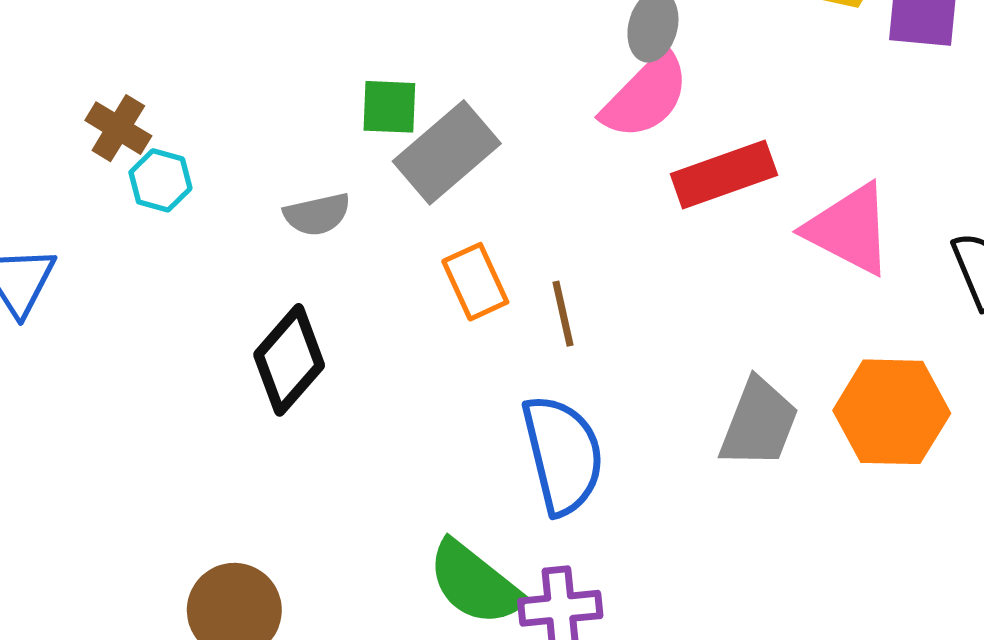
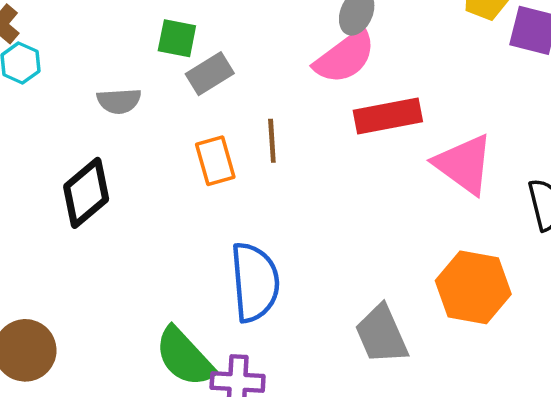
gray rectangle: (447, 152) -> (210, 74), size x0.7
brown line: (563, 314) -> (272, 141), moved
gray trapezoid: (759, 423) -> (381, 334), moved, turned 126

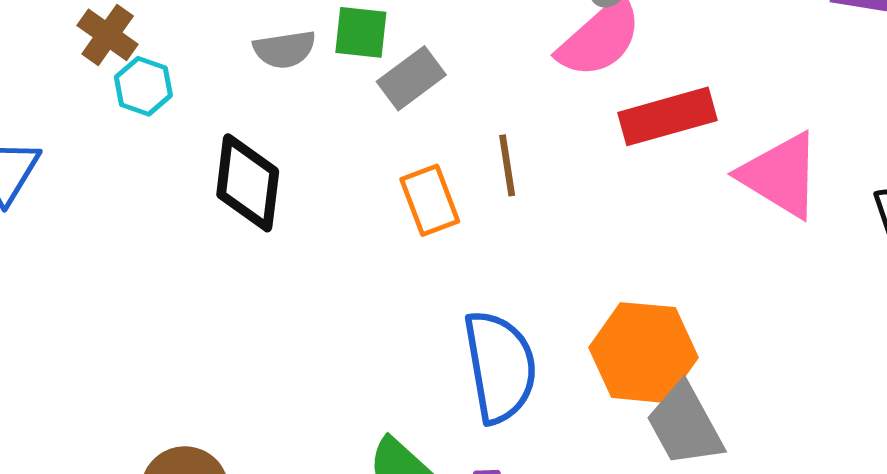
gray semicircle: (119, 101) -> (285, 49), moved
black diamond: (86, 193) -> (248, 183), moved, turned -38
orange hexagon: (473, 287) -> (643, 353), moved

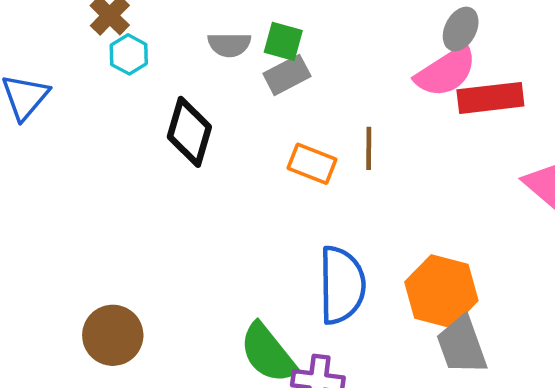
gray rectangle: (411, 78) -> (287, 75), moved
red rectangle: (667, 116) -> (490, 98), moved
orange rectangle: (430, 200) -> (312, 164), turned -57

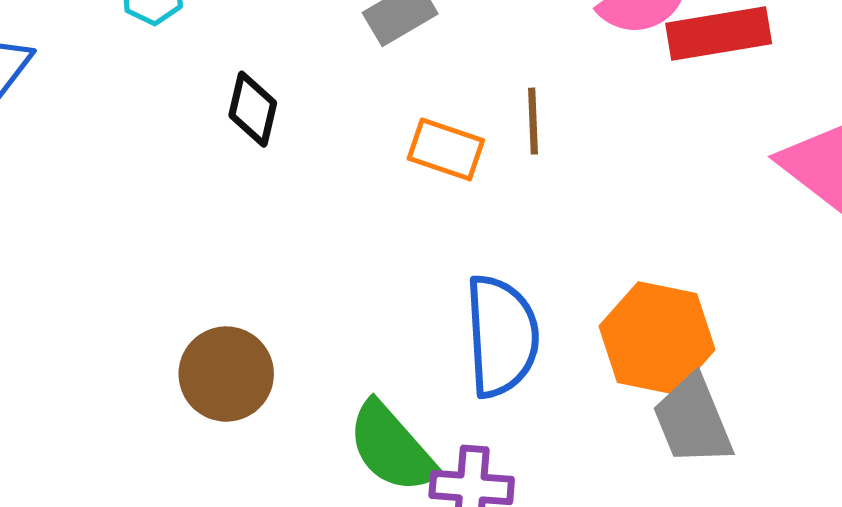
black diamond: (189, 132) -> (253, 109), size x0.7
brown circle: (113, 335) -> (226, 374), moved

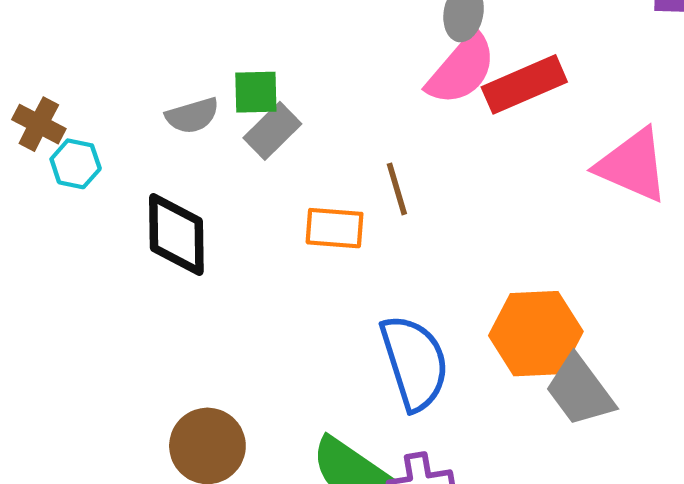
black diamond: (253, 109) -> (176, 234), size x1.5

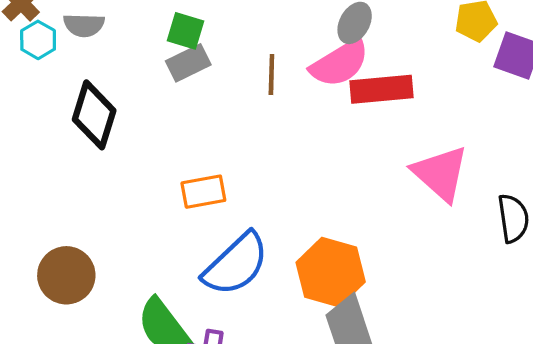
gray semicircle: (192, 116) -> (84, 25), moved
brown line: (397, 189) -> (271, 75), moved
orange rectangle: (335, 228) -> (203, 192), moved, turned -33
blue semicircle: (414, 363) -> (236, 264), turned 46

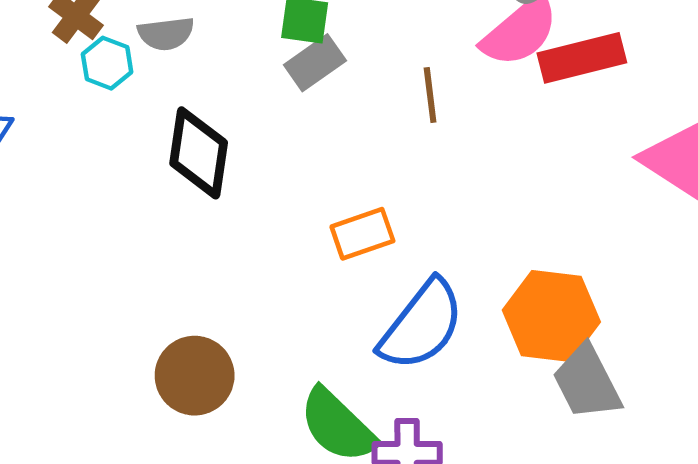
brown line: (271, 75) -> (430, 95), moved

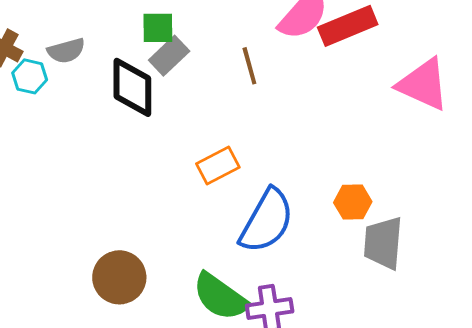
black diamond: (199, 153) -> (132, 87), moved
orange hexagon: (551, 316) -> (353, 202), size x0.6
gray trapezoid: (587, 382) -> (383, 243), turned 40

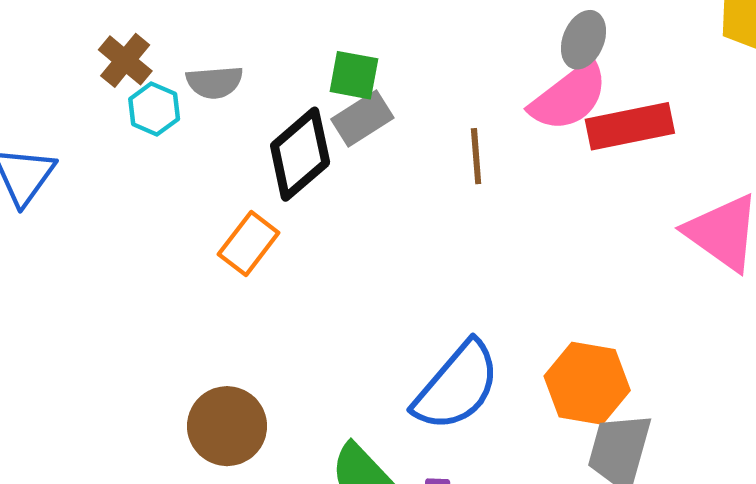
black diamond: (132, 87) -> (300, 154), turned 38
orange rectangle: (218, 166) -> (249, 244), moved, turned -36
orange hexagon: (353, 202) -> (587, 383), size x1.5

